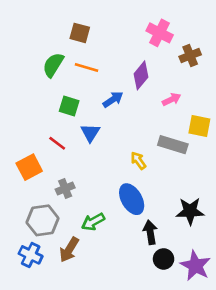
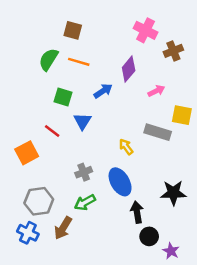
gray cross: (65, 188) -> (84, 172), moved
purple star: (195, 266) -> (171, 251), moved, size x0.6

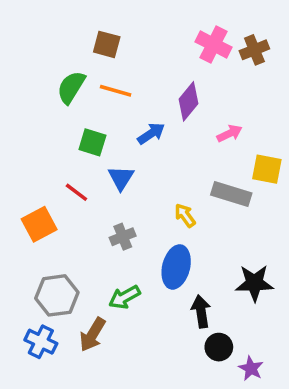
brown cross: (173, 51) -> (254, 50), moved
gray cross: (84, 172) -> (123, 237), moved
blue ellipse: (120, 182) -> (176, 267), turned 44

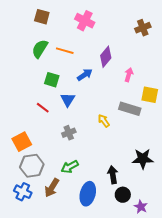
brown square: (107, 44) -> (42, 17), moved
pink cross: (213, 44) -> (85, 21), moved
pink arrow: (230, 133) -> (129, 75), turned -48
orange square: (39, 224) -> (22, 142), moved
blue ellipse: (176, 267) -> (88, 194), moved

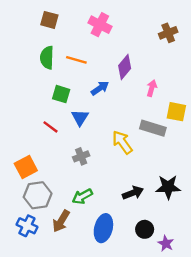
green semicircle: (40, 49) -> (47, 58), turned -30
yellow arrow: (104, 121) -> (122, 142), size x1.5
black arrow: (113, 175) -> (133, 193), moved, turned 78

